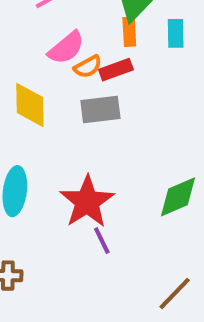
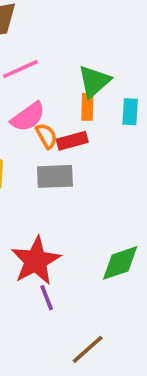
orange semicircle: (88, 67) -> (46, 136), turned -95
brown line: (175, 294) -> (88, 349), moved

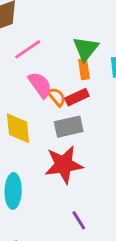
pink semicircle: (28, 117) -> (40, 85), turned -80
red star: (36, 261) -> (64, 165), moved, turned 30

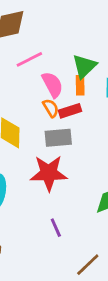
pink semicircle: (40, 85) -> (52, 85), moved

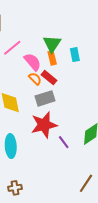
red rectangle: (70, 111) -> (49, 78), turned 70
purple line: (56, 228) -> (64, 142), moved

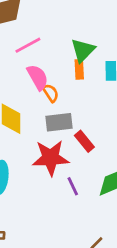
pink semicircle: (33, 62) -> (38, 77), moved
red rectangle: (49, 78) -> (84, 141), moved

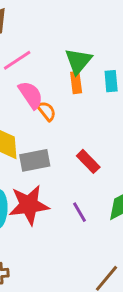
gray rectangle: (59, 122) -> (35, 160), moved
red star: (51, 158) -> (29, 205), moved

